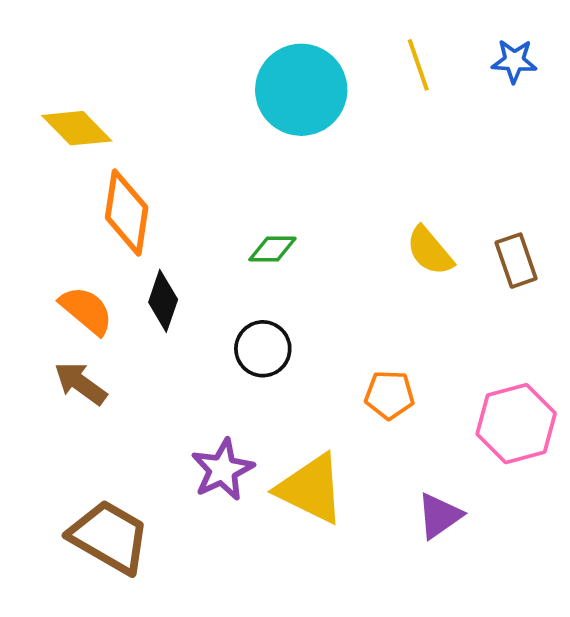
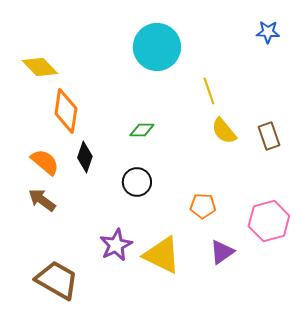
yellow line: (418, 65) -> (209, 91), moved
purple triangle: (439, 516) -> (222, 252), moved

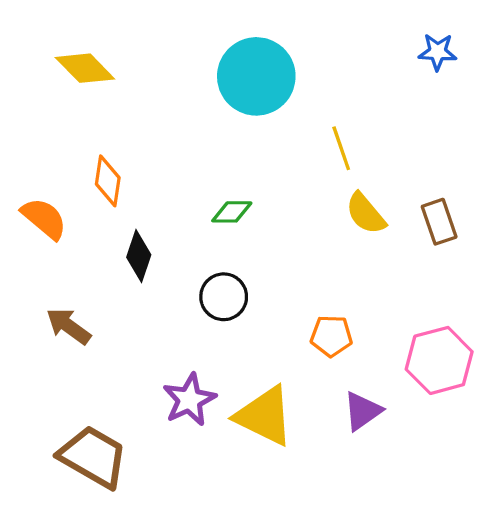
yellow diamond: (40, 67) -> (85, 68), moved
orange diamond: (66, 111) -> (108, 181), size x0.7
orange semicircle: (45, 162) -> (44, 218), moved

